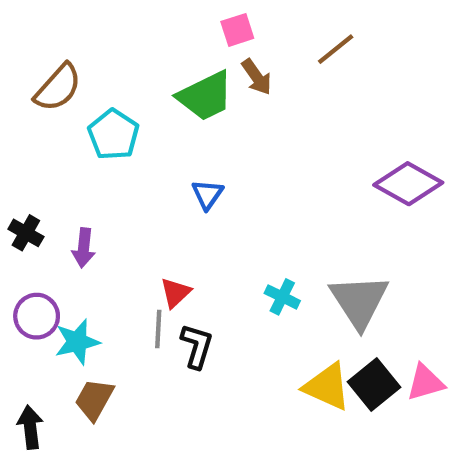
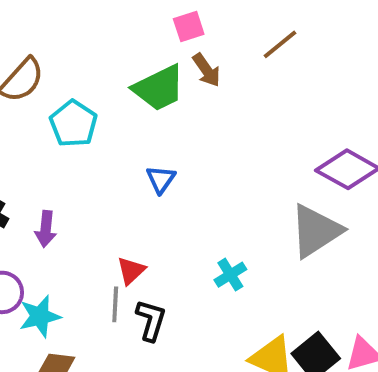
cyan cross: (282, 297) -> (230, 275), turned 32
gray triangle: (359, 301) -> (316, 231), moved, turned 30

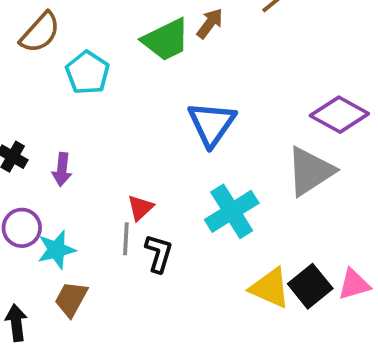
brown arrow: (207, 70) -> (210, 23), turned -108
blue triangle: (161, 179) -> (212, 124), moved, size x1.8
cyan cross: (230, 275) -> (232, 211), size x1.8

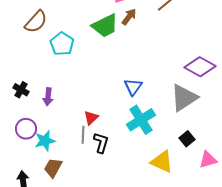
blue triangle: (212, 124) -> (133, 87), moved, size x0.7
black square: (310, 286) -> (187, 139), moved, size x0.7

